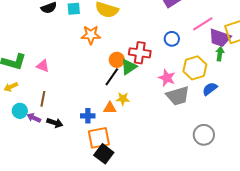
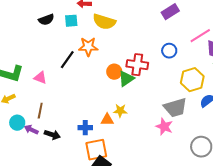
black line: (112, 77) -> (67, 60), moved
pink star: (167, 78) -> (164, 127), moved

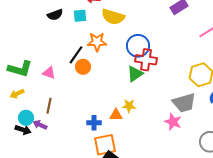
blue circle: (169, 51) -> (138, 46), moved, size x1.5
orange circle: (114, 72) -> (83, 67), moved
black arrow: (52, 135) -> (23, 130), moved

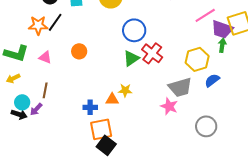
orange star: (97, 42) -> (38, 25), moved
black line: (76, 55) -> (55, 22), moved
red cross: (146, 60) -> (152, 53), moved, turned 30
purple arrow: (40, 125) -> (36, 109), turned -72

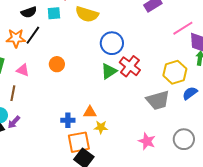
brown line: (45, 90) -> (13, 93), moved
yellow star: (125, 90) -> (101, 127), moved
pink star: (169, 106) -> (147, 141), moved

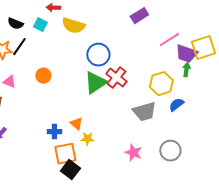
black semicircle: (29, 12) -> (15, 24), turned 42
cyan square: (54, 13) -> (40, 25), turned 32
green triangle: (109, 71) -> (95, 83), size x1.4
orange triangle: (90, 112) -> (76, 124), turned 40

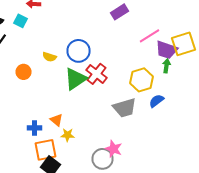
yellow semicircle: (73, 26) -> (50, 57), moved, size x0.6
gray circle: (170, 151) -> (102, 159), moved

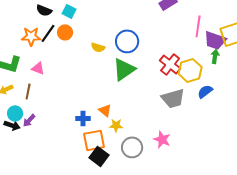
pink line: (150, 36) -> (198, 26), turned -50
orange circle: (24, 72) -> (65, 32), moved
red cross: (96, 74) -> (170, 64), moved
gray circle: (102, 159) -> (132, 147), moved

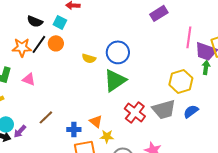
red cross: (170, 64) -> (135, 112), moved
brown line: (28, 91) -> (46, 117), moved, turned 35
blue semicircle: (205, 91) -> (191, 111), moved

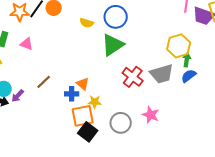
green arrow: (206, 67) -> (187, 60), moved
orange triangle: (96, 121) -> (83, 84), moved
yellow star: (107, 136) -> (95, 102), moved

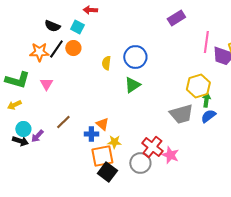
yellow semicircle: (87, 23) -> (106, 63), turned 80
pink triangle: (27, 44) -> (46, 84), turned 40
green triangle: (113, 45) -> (132, 85), size x0.7
red cross: (133, 77) -> (152, 147), moved

